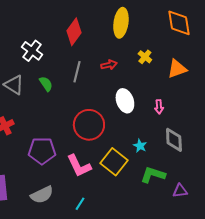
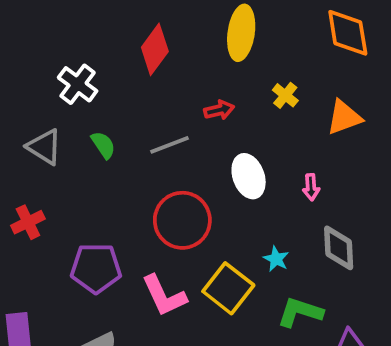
gray line: (77, 72) -> (169, 145), moved, turned 55

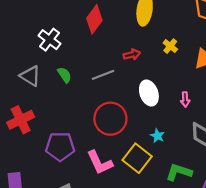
red cross: (28, 222) -> (21, 120), size x1.4
cyan star: (276, 259) -> (157, 136), moved

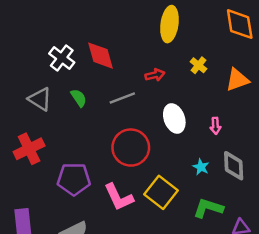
red diamond: (94, 19) -> (100, 56), moved, turned -52
cyan star: (157, 136) -> (201, 167), moved

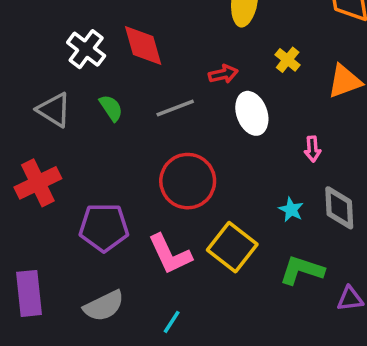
white ellipse: (174, 118) -> (252, 113), moved

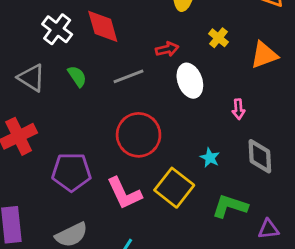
cyan star: (291, 210) -> (210, 158), moved

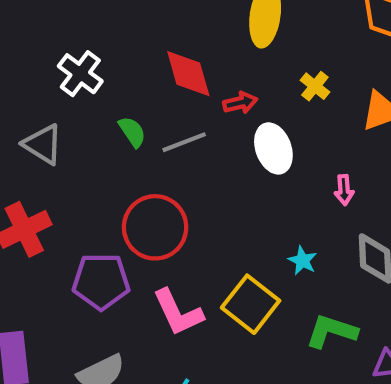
red diamond: (103, 26) -> (188, 74), moved
green semicircle: (77, 76) -> (132, 132), moved
red circle: (139, 135) -> (155, 227), moved

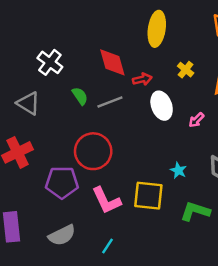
pink arrow: (344, 190) -> (196, 120), moved, turned 49
yellow square: (251, 304) -> (148, 196), turned -32

